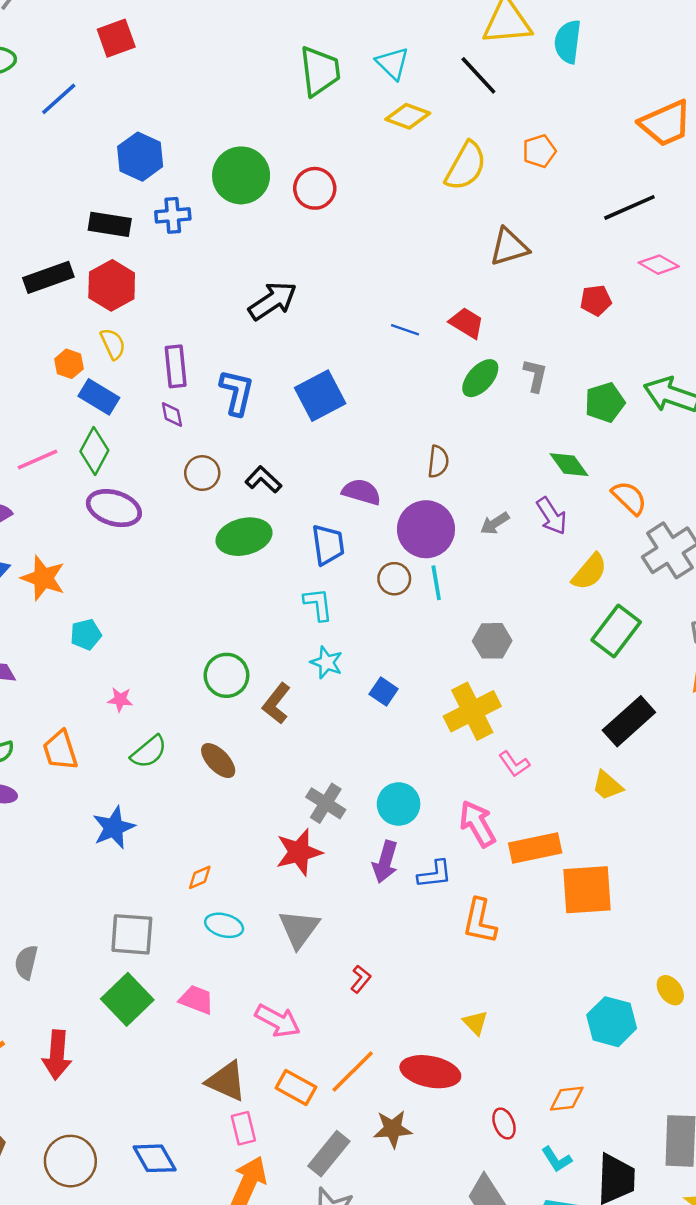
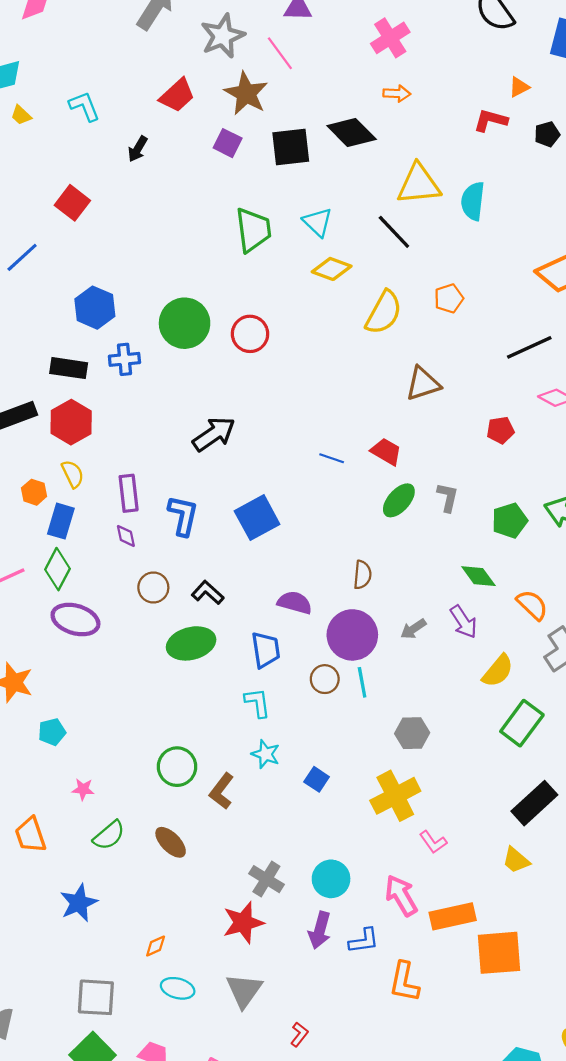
red square: (116, 38) -> (72, 203), turned -32
blue rectangle: (99, 397) -> (61, 521), turned 76

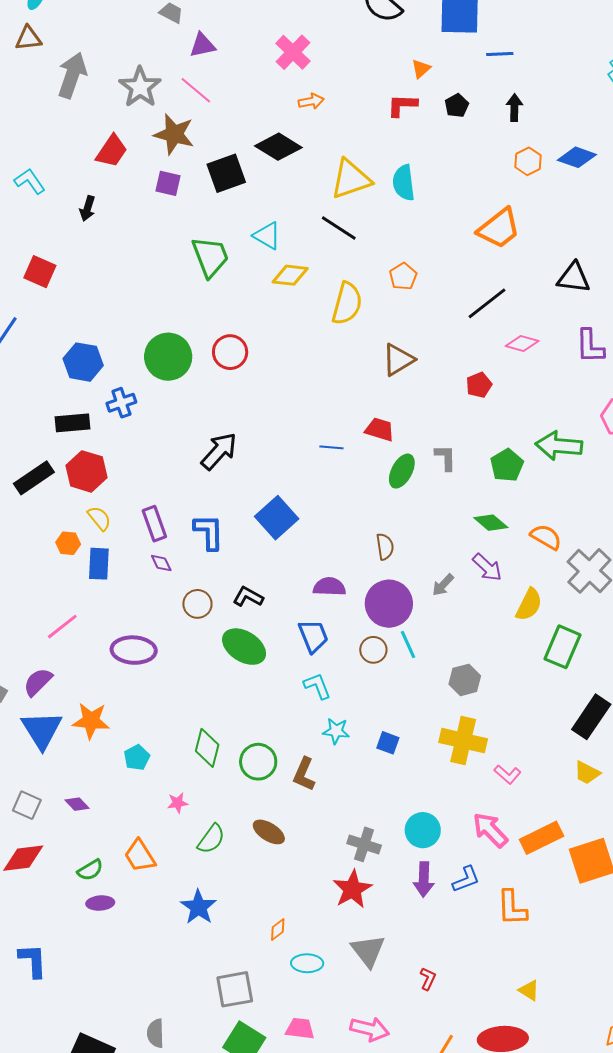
green diamond: (58, 569) -> (207, 748), moved
green ellipse: (191, 643) -> (244, 647), turned 60
yellow cross: (395, 796) -> (463, 741), turned -36

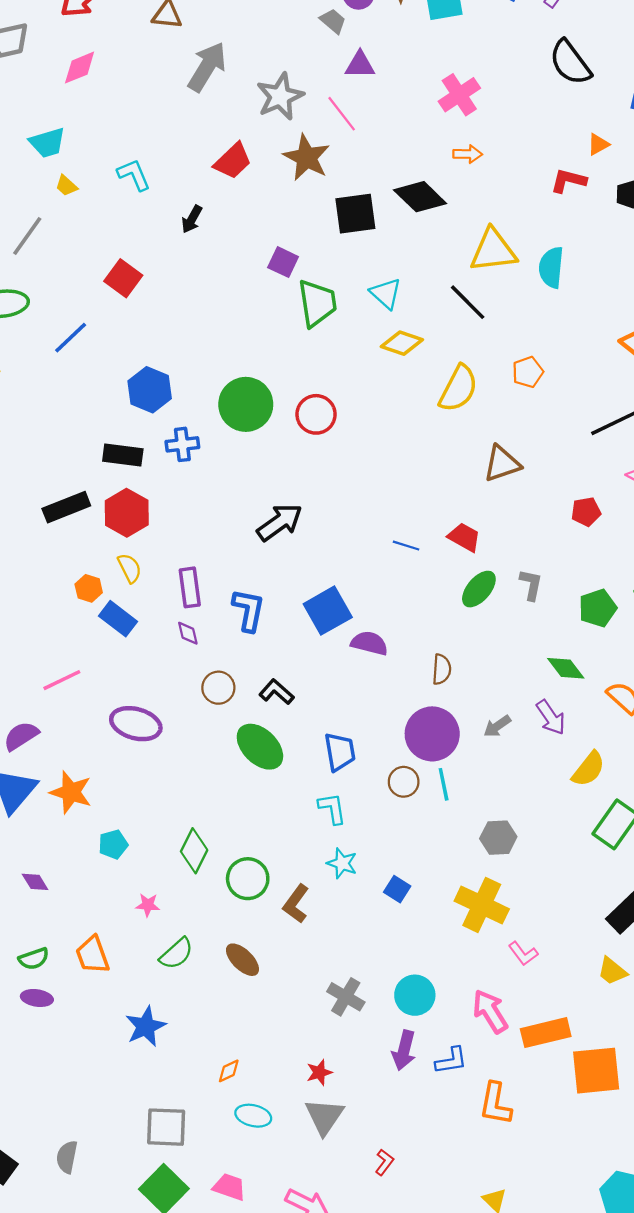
purple square: (168, 183) -> (283, 262), moved
blue rectangle: (99, 564) -> (118, 619), turned -68
purple semicircle: (329, 587) -> (369, 643), moved
red star: (352, 889) -> (319, 1072), moved, size x0.6

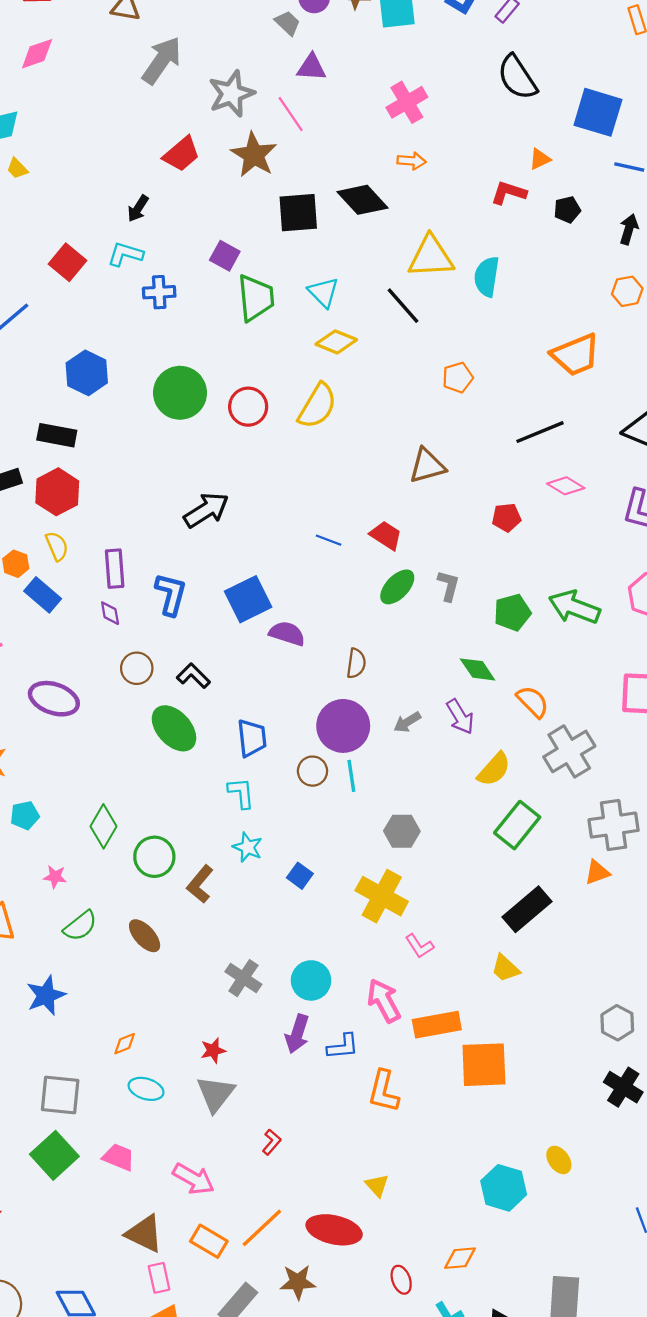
cyan L-shape: (134, 175) -> (125, 254), moved, turned -54
yellow semicircle: (458, 389) -> (317, 406), moved
blue cross: (182, 444) -> (159, 292), moved

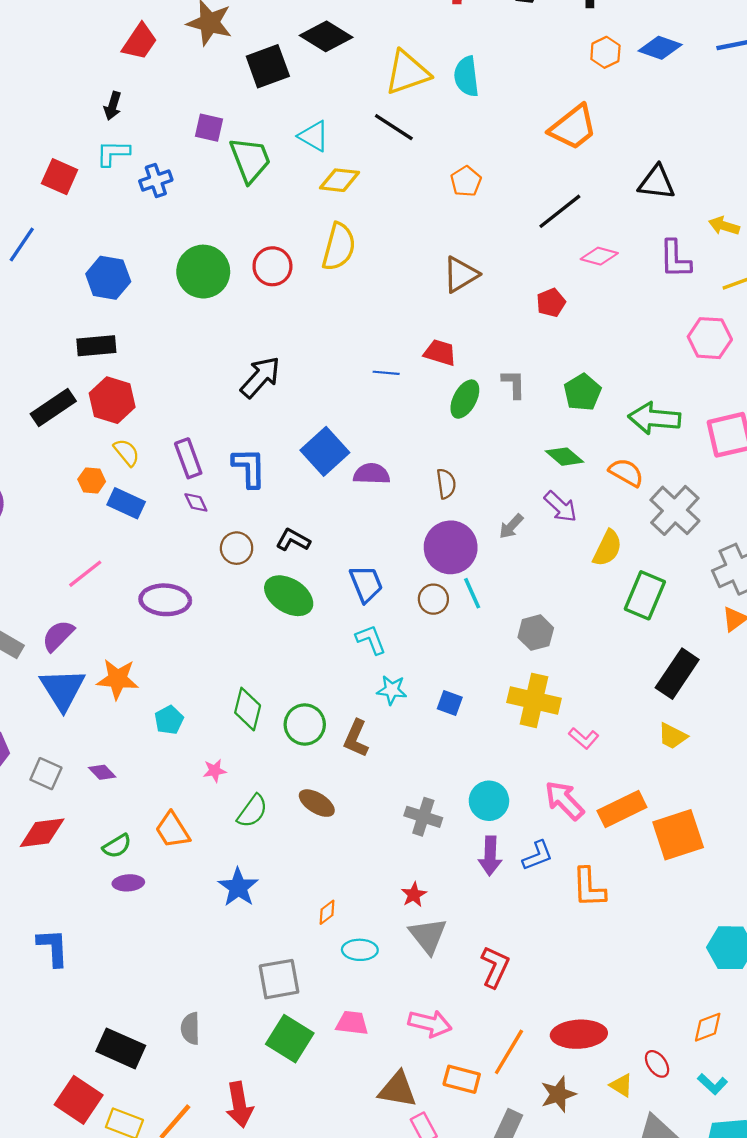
green arrow: (574, 607) -> (654, 418), moved
red L-shape: (272, 1142) -> (495, 967), size x1.6
yellow triangle: (377, 1185) -> (621, 1085), moved

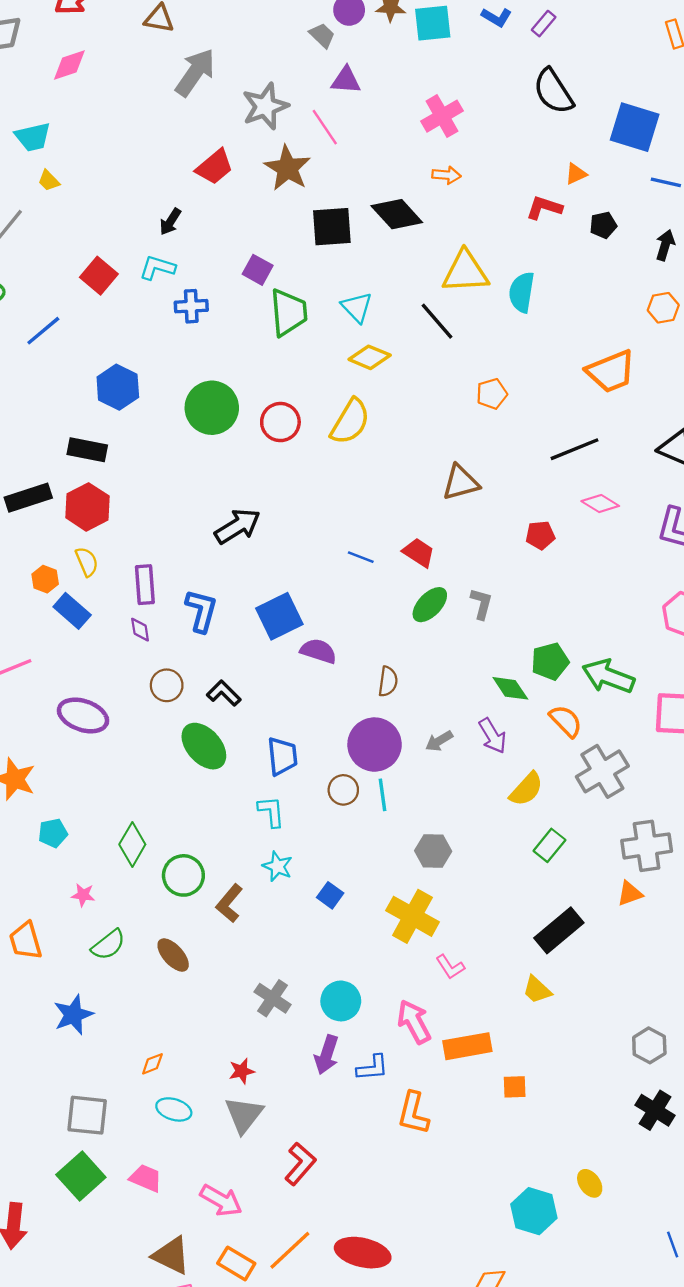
green pentagon: (582, 392) -> (550, 661), moved
green rectangle: (645, 595) -> (549, 845), size x0.7
orange square: (678, 835) -> (515, 1087), size x0.5

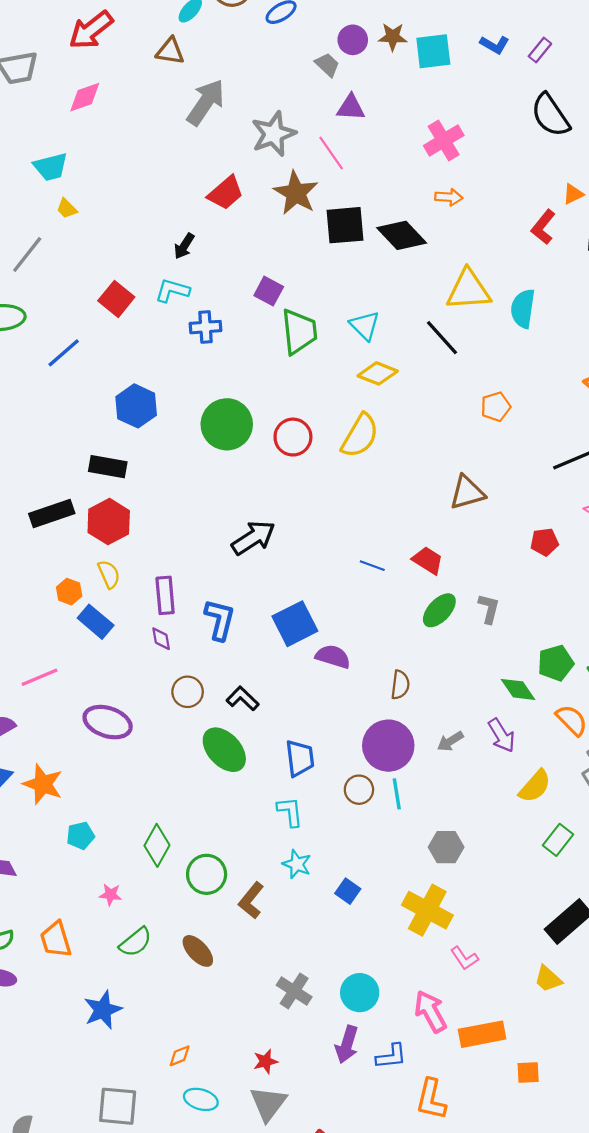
red L-shape: (544, 208) -> (543, 227), turned -68
black square: (332, 227) -> (345, 225), moved

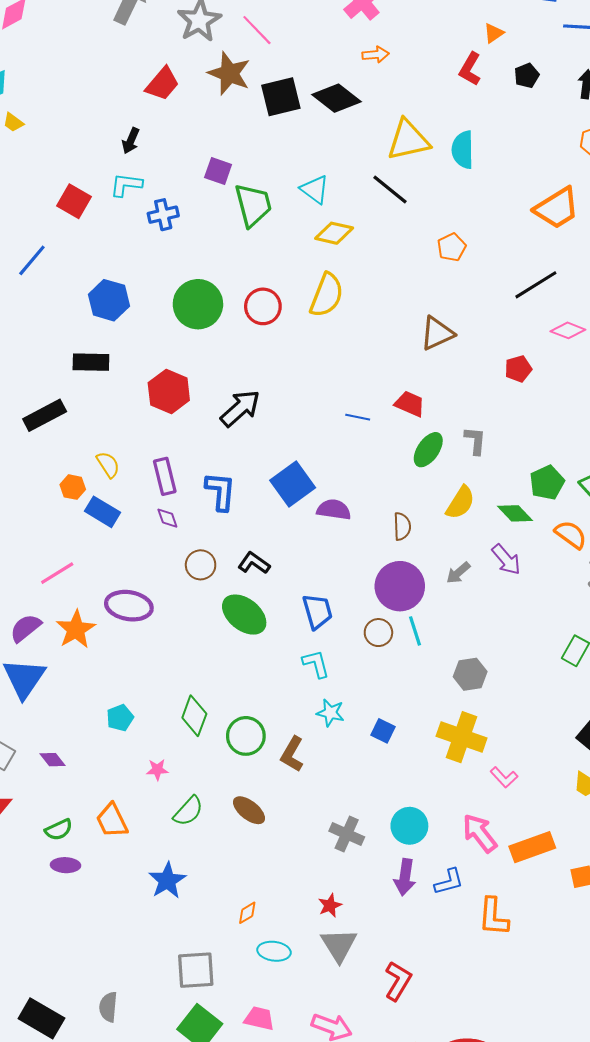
red hexagon: (109, 522) -> (169, 391), moved
orange star: (43, 784) -> (76, 629), moved, turned 30
yellow semicircle: (535, 786) -> (460, 503), moved

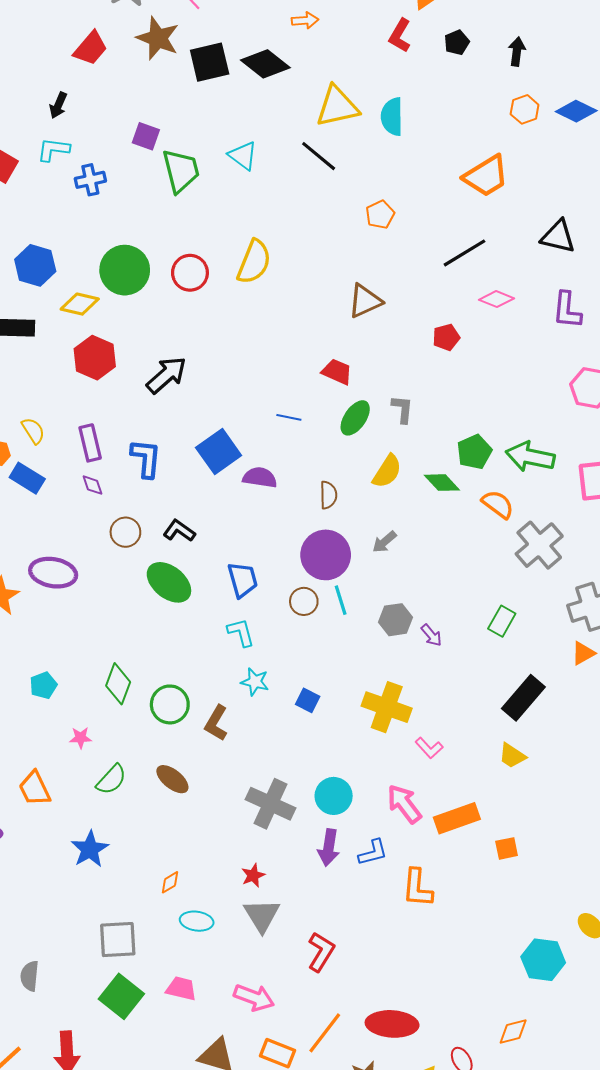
yellow diamond: (334, 233) -> (80, 304), moved
blue line: (358, 417) -> (289, 417), moved
purple arrow: (506, 560) -> (431, 635), moved, size x0.7
gray hexagon: (470, 674) -> (396, 620), moved
gray cross: (347, 834) -> (271, 804), size x1.4

